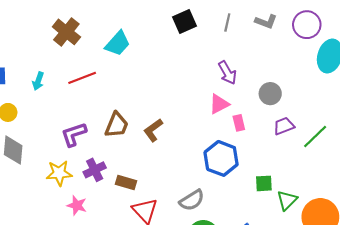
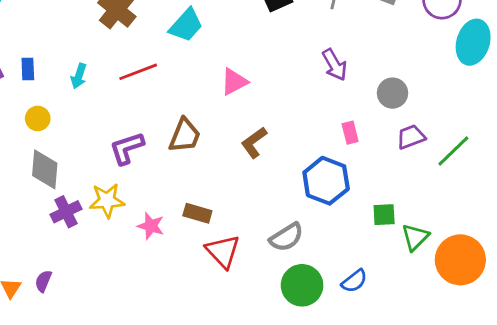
pink triangle: (219, 104) -> (234, 82), moved
brown L-shape: (153, 130) -> (254, 143), moved
purple cross: (95, 170) -> (66, 212), moved
pink star: (77, 205) -> (151, 226), moved

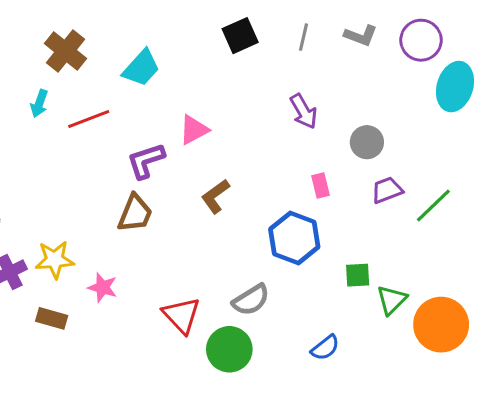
cyan arrow: (79, 76) -> (39, 104), moved
brown trapezoid: (185, 135) -> (135, 213), moved
purple L-shape: (127, 148) -> (146, 161), moved
brown rectangle: (197, 213) -> (52, 318), moved
green circle: (302, 285) -> (229, 349), moved

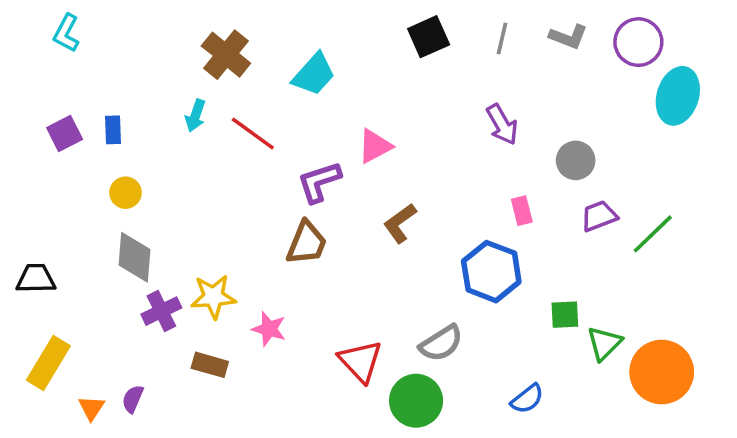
red line: (89, 119) -> (253, 134), turned 57

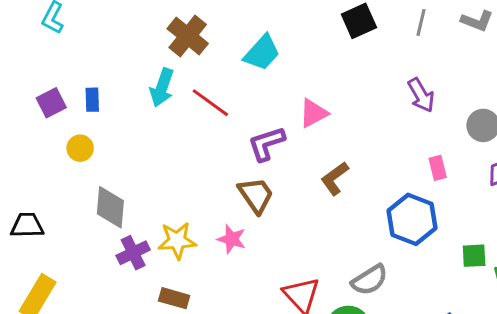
cyan arrow: (195, 116) -> (162, 88), size x1.4
yellow circle: (126, 193) -> (80, 148), moved
brown trapezoid: (307, 243) -> (256, 195), turned -57
pink star: (269, 329) -> (232, 239), moved

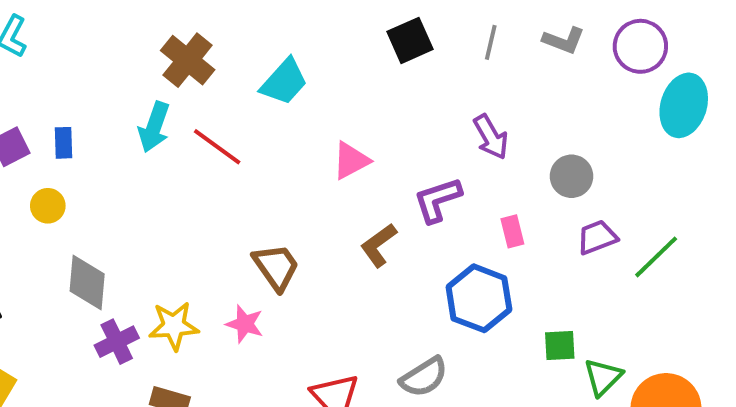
purple L-shape: (266, 144) -> (438, 200), moved

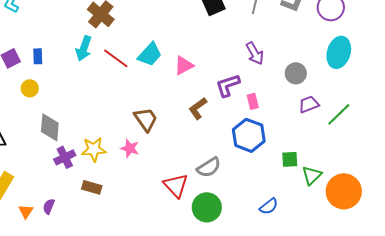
cyan trapezoid: (284, 82) -> (150, 54), moved
cyan ellipse: (684, 105) -> (339, 52), moved
pink rectangle: (512, 231) -> (253, 101), moved
gray semicircle: (424, 377) -> (209, 167), moved

